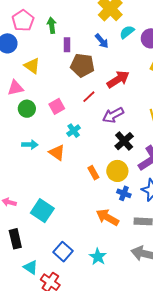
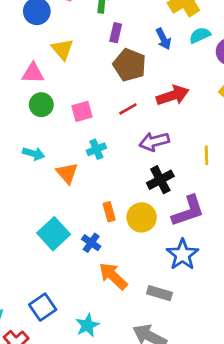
blue cross: (124, 193) -> (91, 243), moved
cyan square: (42, 211) -> (54, 234), moved

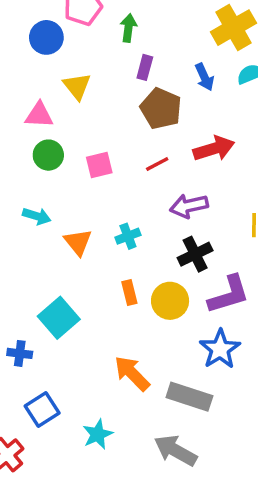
cyan cross: (96, 149) -> (128, 236), moved
blue cross: (91, 243) -> (20, 353), moved, turned -30
gray rectangle: (159, 293) -> (189, 397), size x1.4

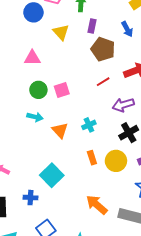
yellow triangle: (77, 86) -> (61, 32), moved
green circle: (48, 155) -> (38, 90), moved
pink square: (99, 165) -> (62, 90), moved

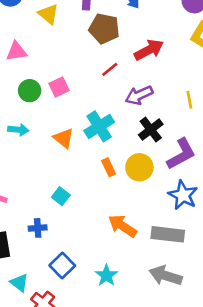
cyan arrow: (35, 117) -> (18, 130), moved
cyan cross: (89, 125) -> (99, 126), size x1.6
cyan square: (52, 175) -> (61, 196), size x0.6

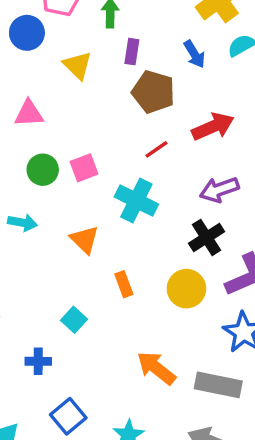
purple arrow: (139, 95) -> (219, 190), moved
cyan cross: (99, 126) -> (136, 200), moved, turned -36
orange rectangle: (109, 167) -> (124, 284), moved

